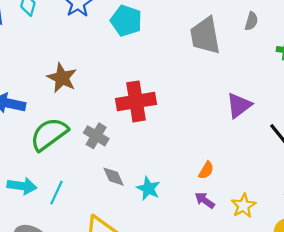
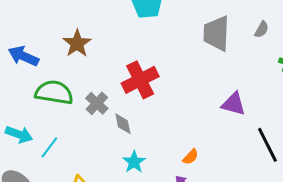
red cross: (136, 101) -> (140, 80), turned -30
purple triangle: (239, 105) -> (233, 104), turned 40
green semicircle: (49, 134) -> (54, 92), turned 33
gray diamond: (113, 177) -> (123, 124), moved

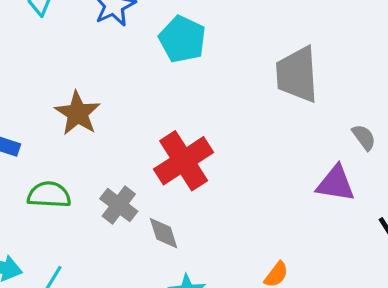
gray semicircle: (262, 29) -> (364, 137), moved, turned -60
green semicircle: (54, 92) -> (49, 195), size x0.7

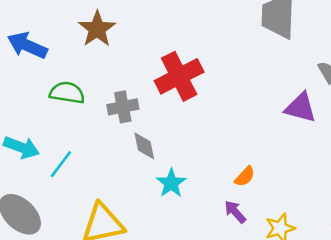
gray cross: (119, 205) -> (123, 107), turned 36
gray diamond: (164, 233) -> (144, 146), moved

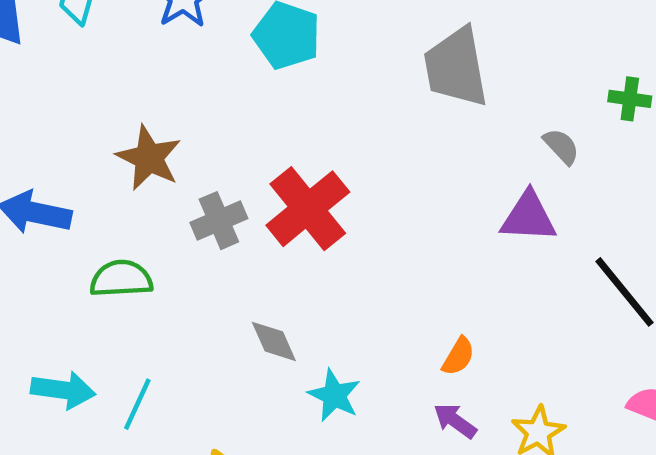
gray cross: (123, 107) -> (219, 221), moved

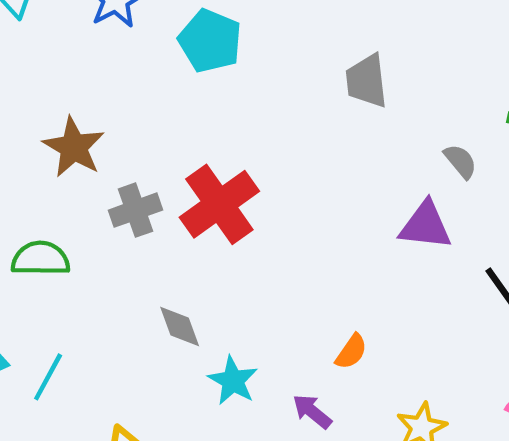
gray trapezoid: (456, 67) -> (367, 81), size x0.7
purple arrow: (455, 421) -> (312, 411), moved

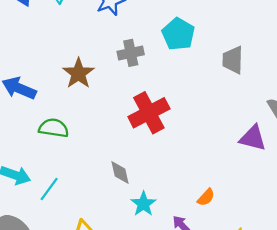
cyan pentagon: (210, 41) -> (178, 34), moved
gray cross: (135, 210) -> (131, 53), moved

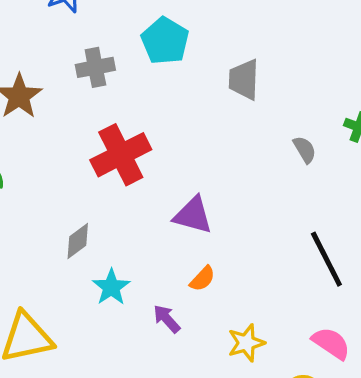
purple triangle: (253, 138) -> (193, 215), moved
gray diamond: (120, 172) -> (78, 241), turned 65

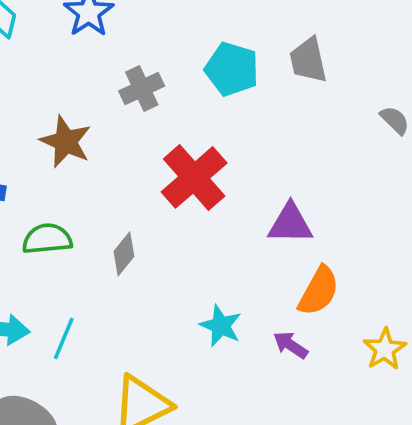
cyan pentagon: (165, 41) -> (232, 69), moved
gray diamond: (78, 241) -> (124, 254), moved
orange semicircle: (202, 279) -> (319, 291), size x1.6

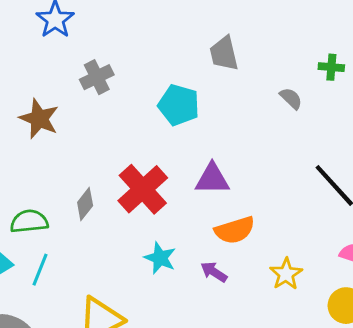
cyan pentagon: (232, 69) -> (179, 105), moved
red cross: (194, 177) -> (143, 189), moved
green semicircle: (47, 239) -> (29, 221), moved
orange semicircle: (319, 291) -> (235, 230), turned 45

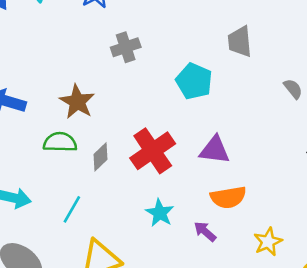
brown star: (39, 119) -> (77, 102), moved
green semicircle: (29, 221) -> (60, 142), moved
cyan line: (40, 270) -> (72, 209), moved

